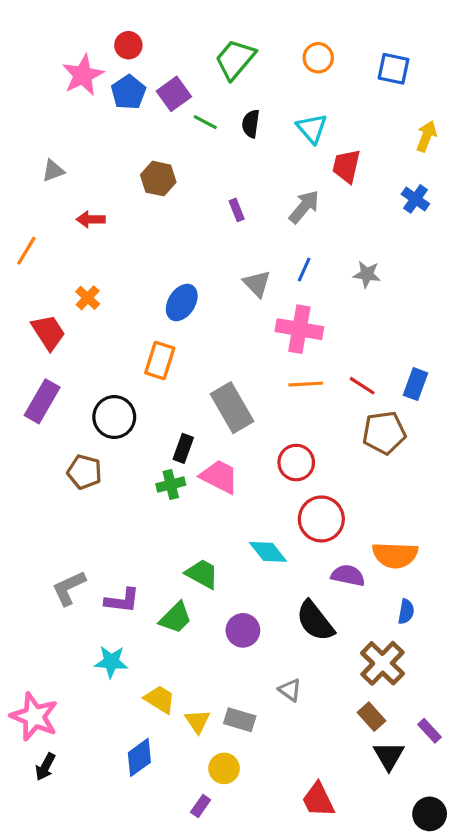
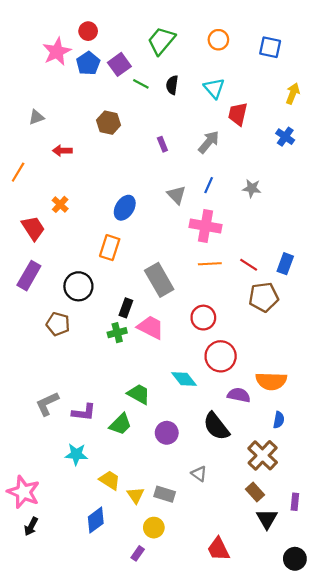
purple rectangle: (430, 731) -> (295, 502), turned 49

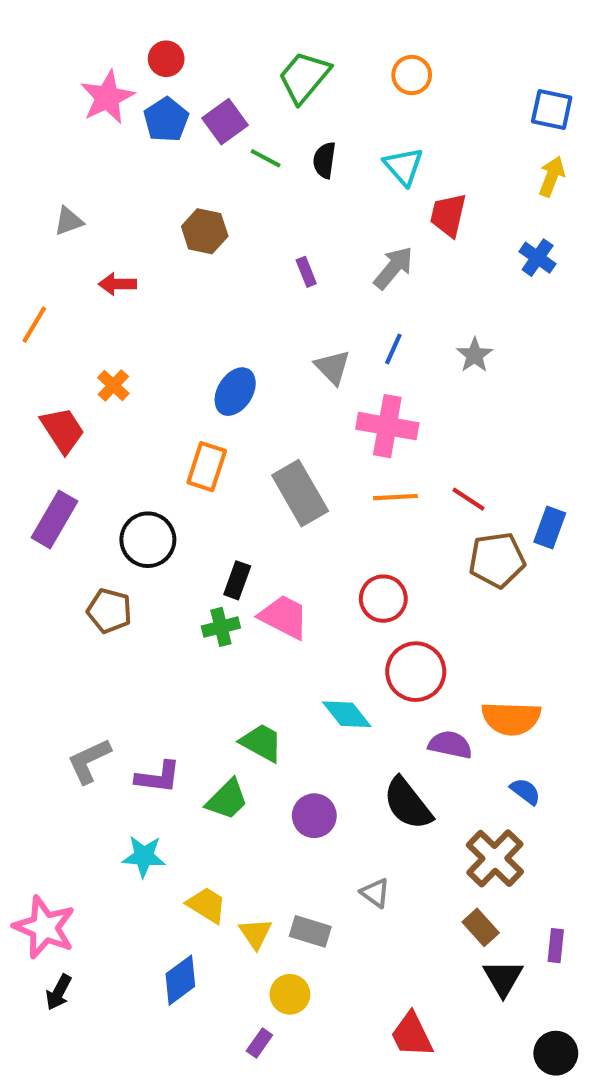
blue square: (270, 47) -> (552, 109), moved
gray star: (252, 188) -> (475, 355), turned 30
blue rectangle: (285, 264) -> (550, 528), moved
gray rectangle: (159, 280) -> (300, 493), moved
blue semicircle: (279, 420) -> (525, 791), turned -63

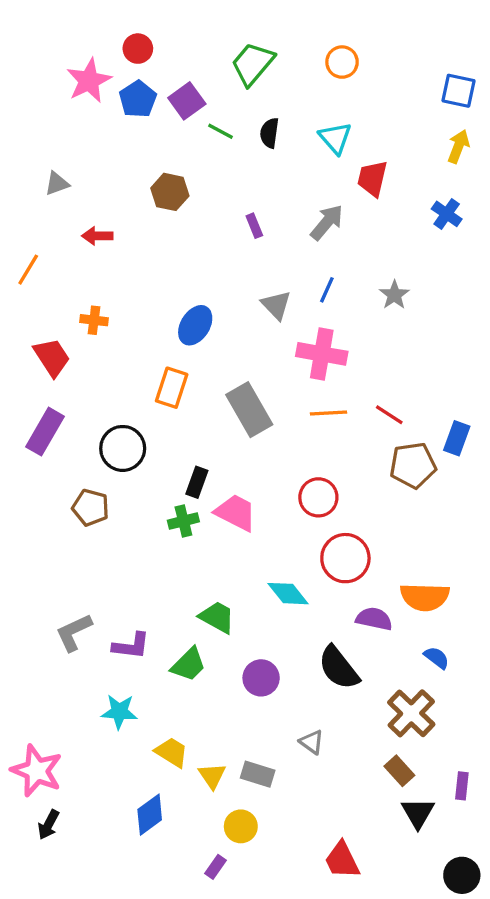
orange cross: (113, 385) -> (94, 320), turned -36

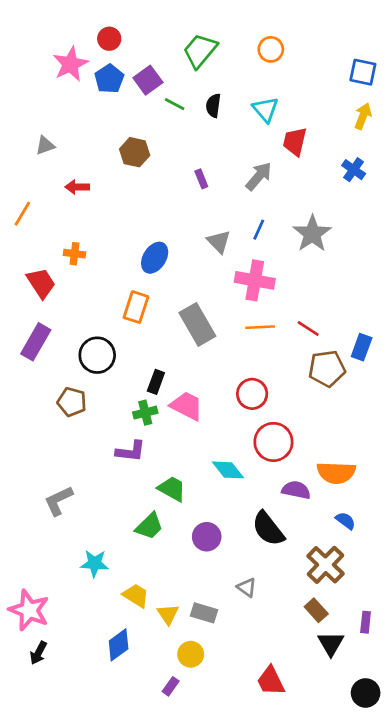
gray star: (394, 295) -> (312, 234), size x1.6
purple L-shape: (131, 646) -> (131, 451), moved

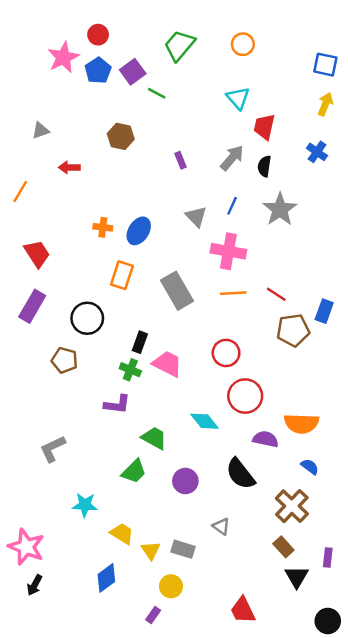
black semicircle: (213, 105) -> (264, 166), moved
orange cross: (74, 254) -> (103, 227), moved
green cross: (145, 413) -> (130, 370), turned 36

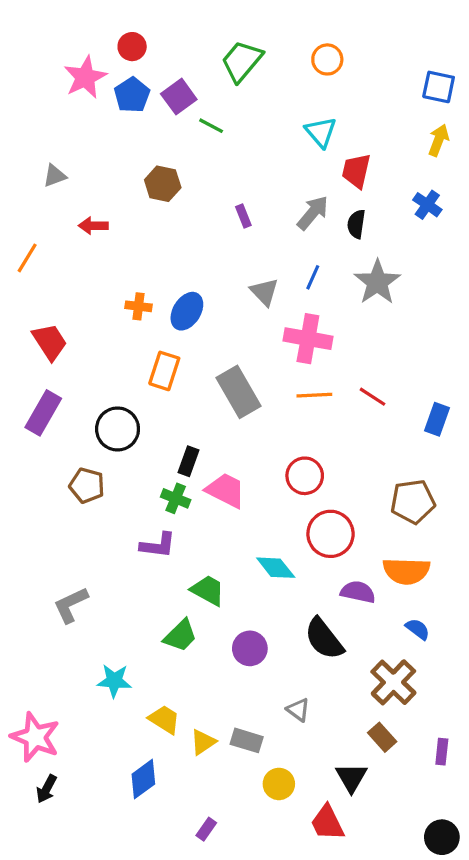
brown pentagon: (293, 330) -> (413, 502), moved
yellow triangle: (151, 550) -> (203, 742), turned 30
black triangle: (297, 577) -> (351, 777), moved
yellow circle: (171, 586) -> (279, 784), moved

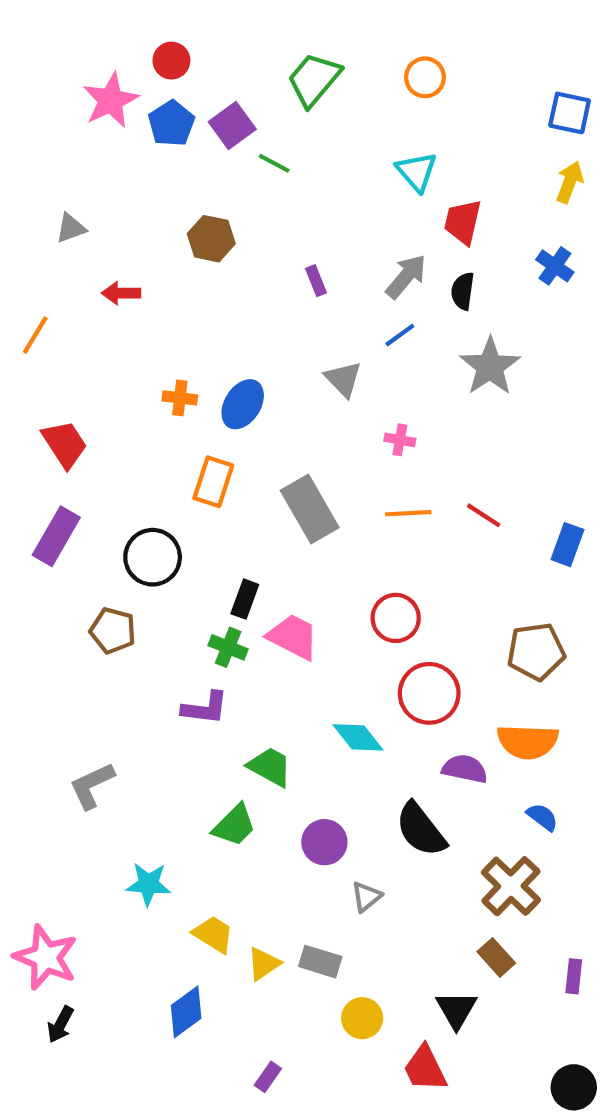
blue line: (313, 277) -> (400, 335), moved, turned 30
pink cross: (308, 339) -> (400, 440), size x0.5
gray triangle: (298, 710) -> (366, 897), moved, turned 45

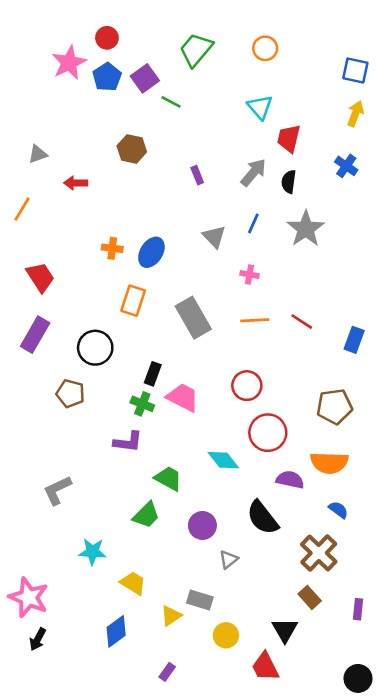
gray triangle: (71, 228) -> (38, 154), moved
blue line: (400, 335) -> (253, 223), moved, turned -30
yellow triangle: (264, 964) -> (171, 616), moved

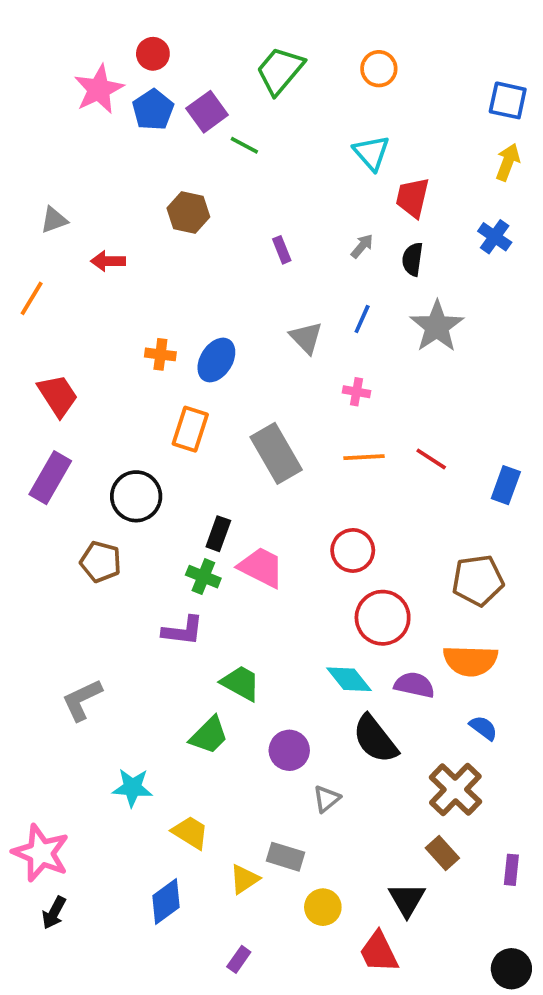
gray arrow: (253, 172) -> (362, 246), size x0.6
cyan diamond: (223, 460) -> (349, 679), moved

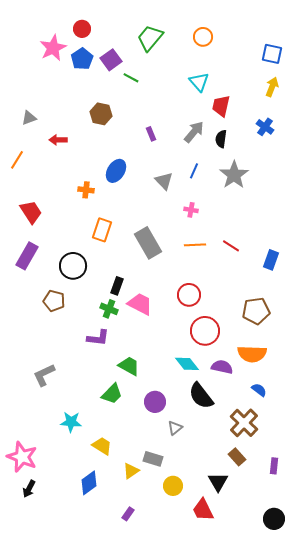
gray arrow: (362, 246) -> (194, 132), size x1.6
blue ellipse: (216, 360) -> (116, 171), moved

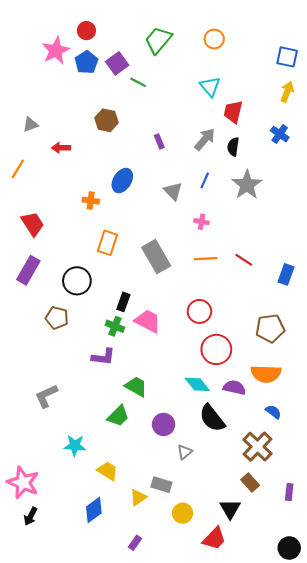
red trapezoid: (203, 510) -> (214, 538), turned -110

